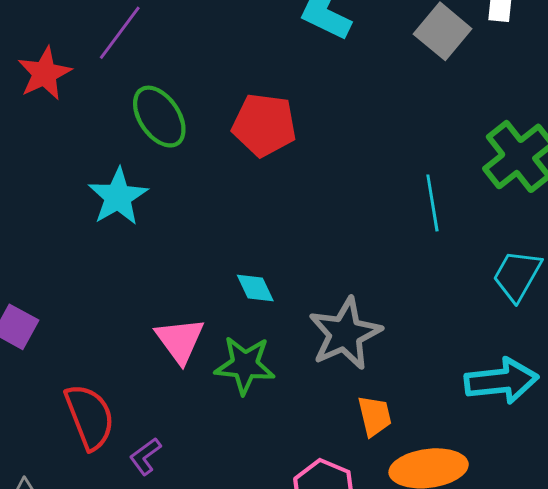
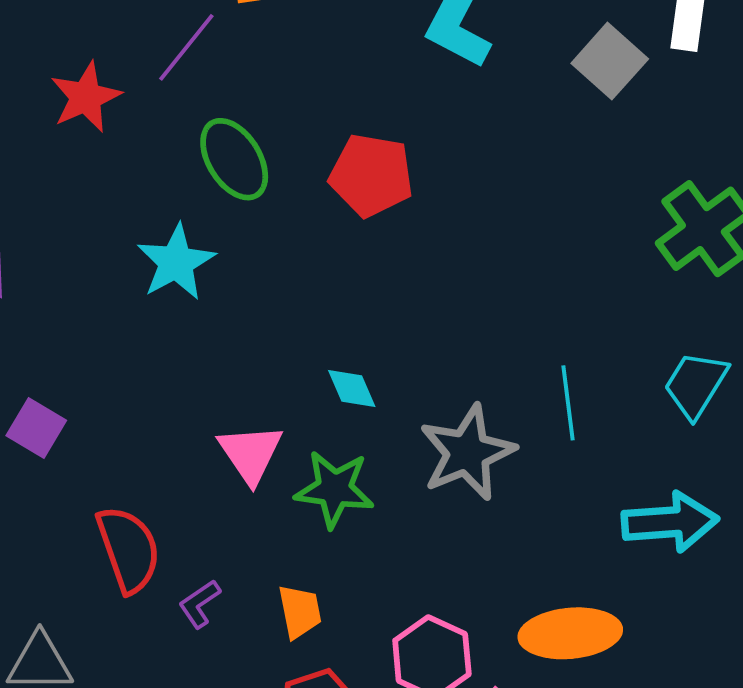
cyan line: (432, 203) -> (568, 403), moved
orange trapezoid: (375, 416) -> (300, 612), moved

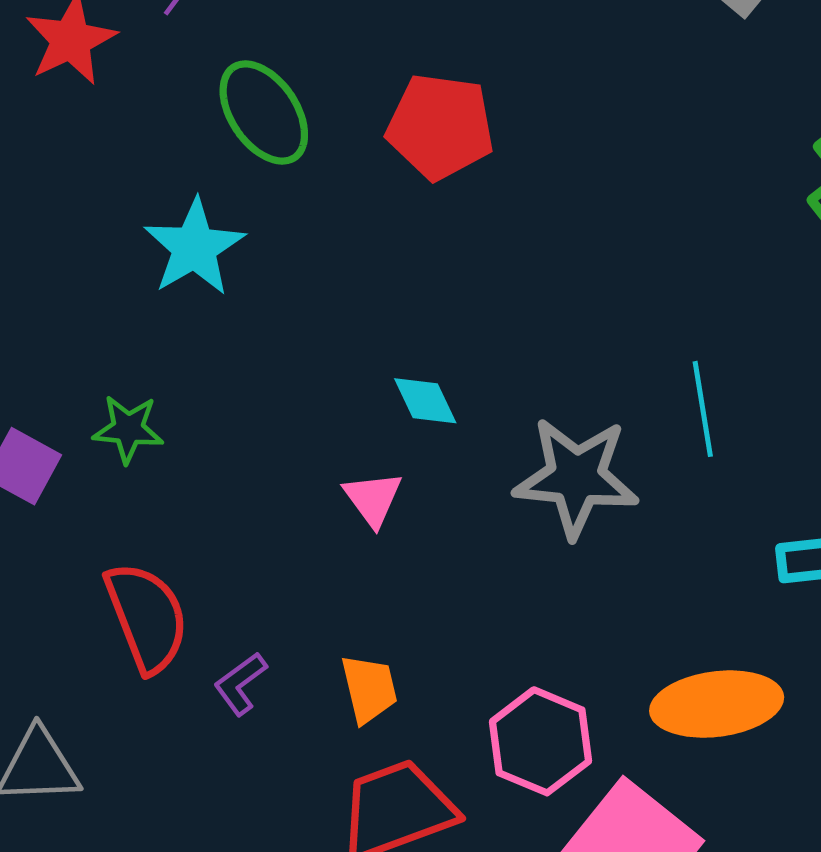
pink triangle: (250, 453) -> (373, 499), moved, size x0.7
gray star: (467, 453) -> (576, 477), turned 30
green star: (334, 489) -> (128, 429), moved, size x0.7

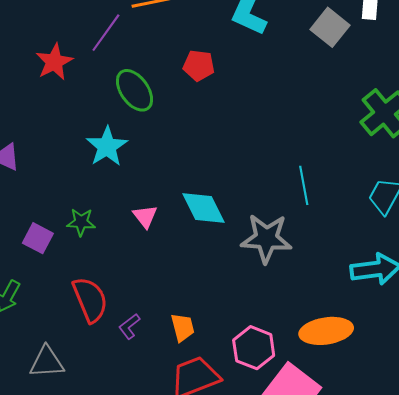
red pentagon: (440, 127) -> (199, 66), moved, size x0.7
cyan diamond: (425, 401) -> (203, 208), size x1.6
cyan line: (703, 409) -> (304, 185), moved
pink triangle: (373, 499) -> (145, 216), moved

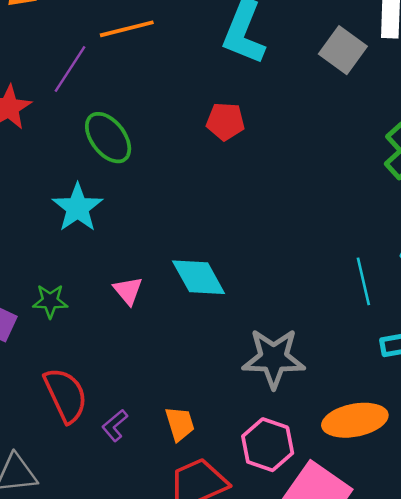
red pentagon: (199, 66) -> (225, 121), moved
cyan line: (304, 185) -> (363, 281), moved
gray star: (266, 238) -> (274, 358), moved

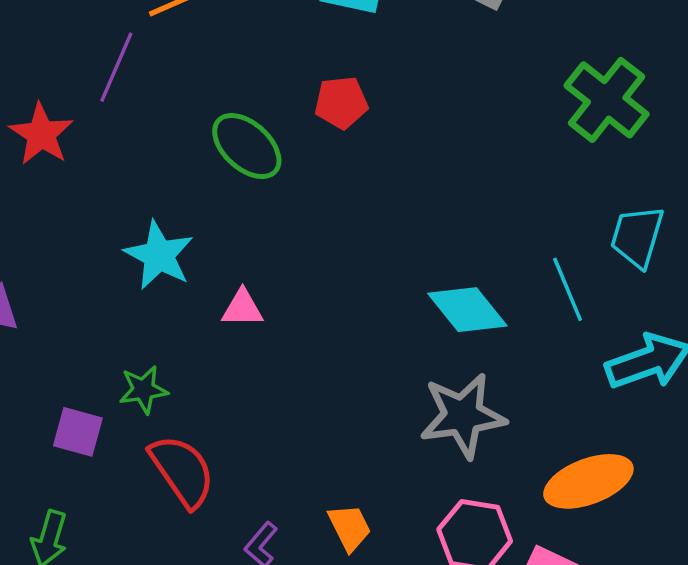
green ellipse: (108, 138) -> (247, 146), moved
cyan diamond: (199, 277) -> (467, 310), moved
pink triangle: (128, 291) -> (243, 308), moved, turned -40
red semicircle: (66, 395) -> (182, 471), moved

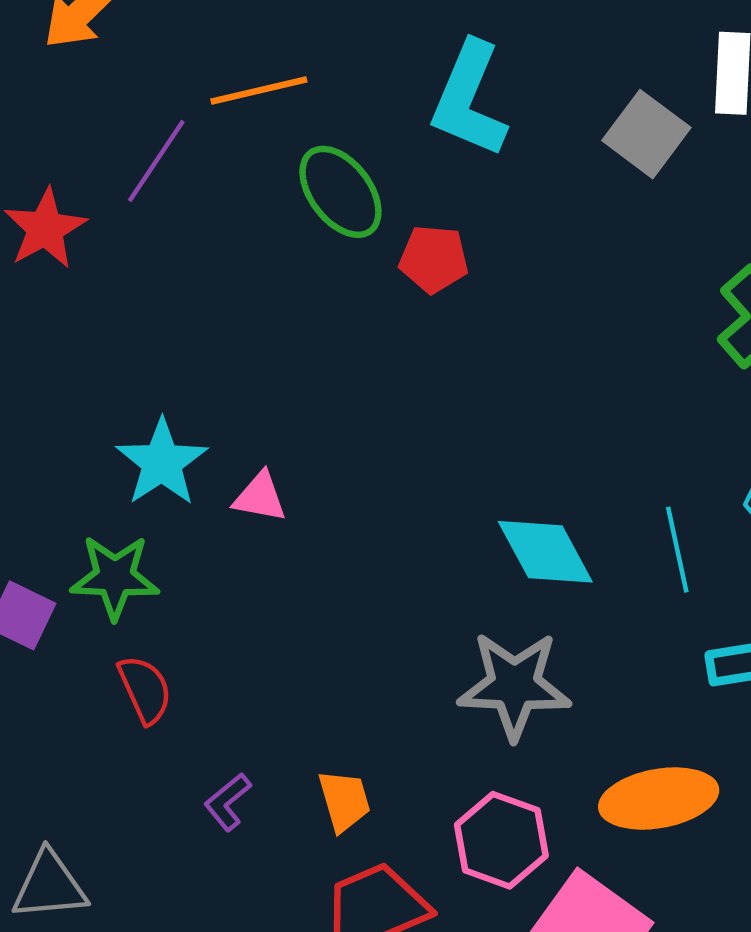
green ellipse: (247, 146) -> (340, 192), moved
cyan star: (159, 255) -> (162, 462), moved
green star: (143, 390) -> (115, 577), size x1.4
red semicircle: (182, 471) -> (145, 689), size x0.7

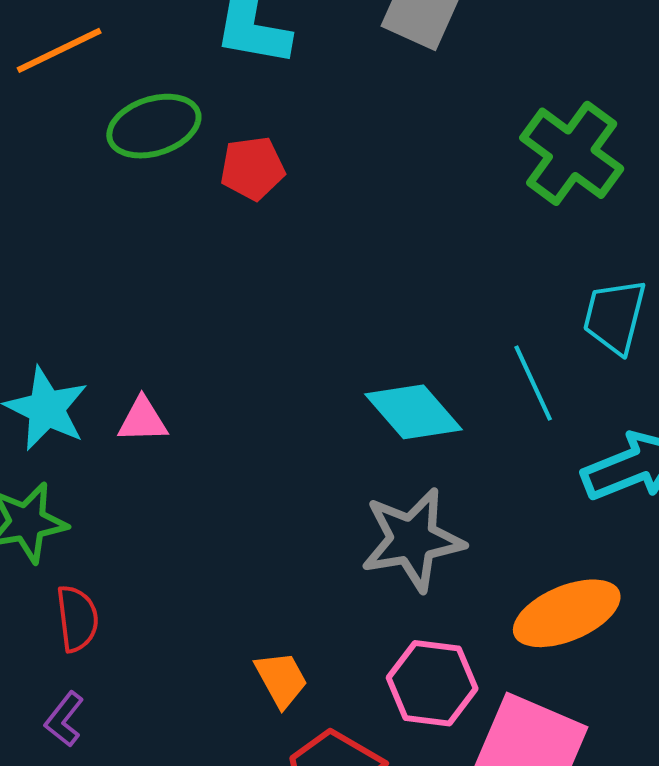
green ellipse: (340, 192) -> (154, 126), turned -58
red semicircle: (145, 689) -> (77, 619), turned 30
purple L-shape: (228, 802) -> (64, 719), moved

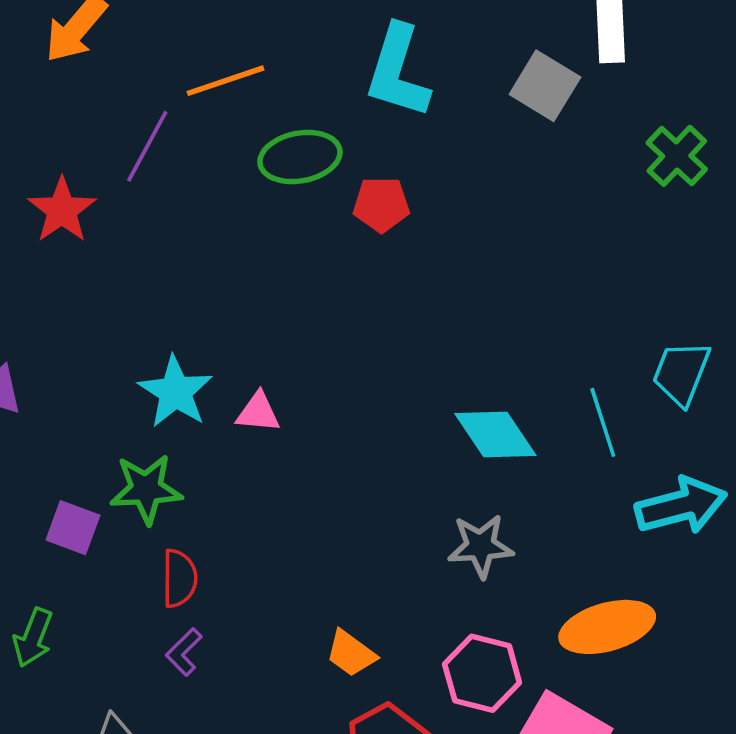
green cross: (572, 153) -> (677, 156), moved, size x0.7
gray star: (412, 540) -> (481, 546), size x0.7
orange trapezoid: (281, 679) -> (351, 653), turned 148
purple L-shape: (64, 719) -> (184, 652), moved

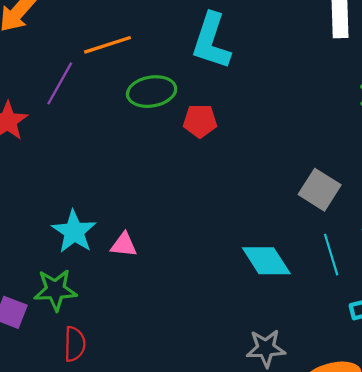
gray square: (545, 86) -> (320, 190), moved
gray star: (481, 546) -> (266, 348), moved

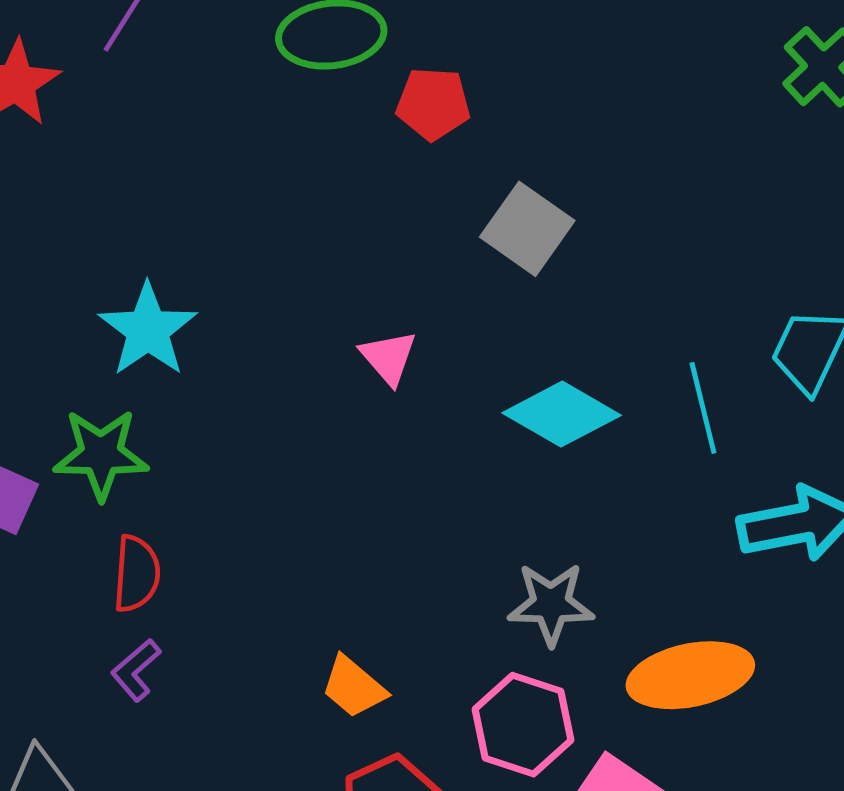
gray square: (320, 190) -> (527, 229), moved
pink triangle: (124, 245) -> (388, 357), moved, turned 40
cyan diamond: (266, 261) -> (562, 414), turned -30

